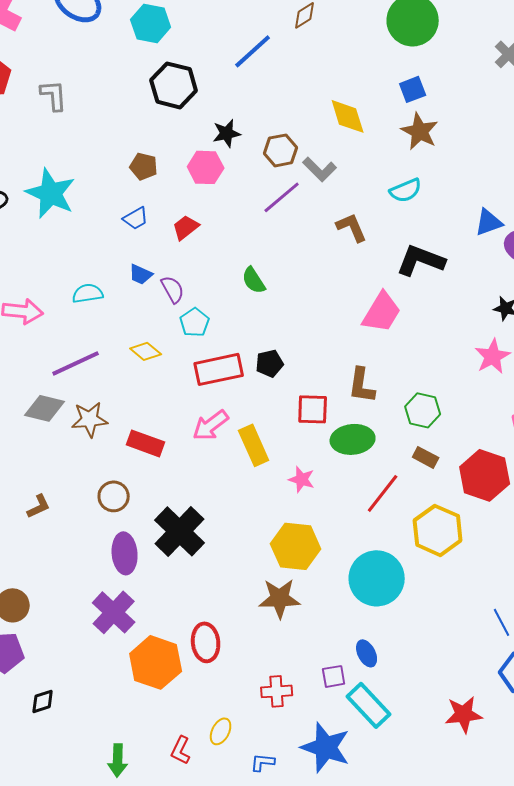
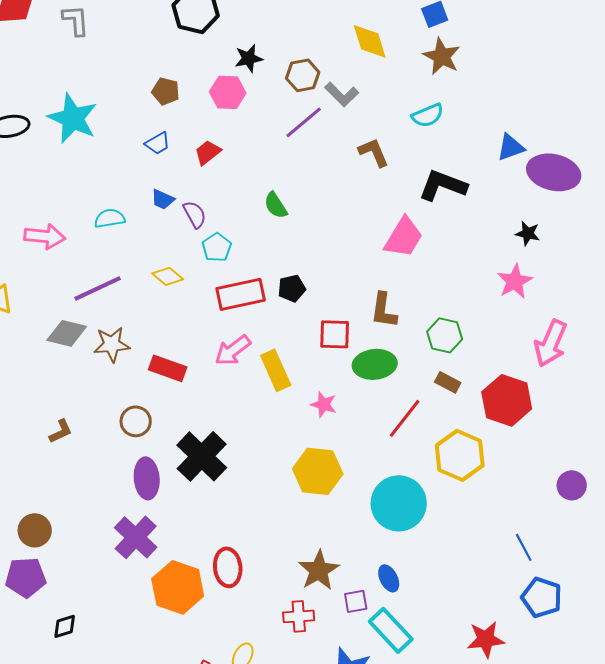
brown star: (280, 598) -> (319, 570), moved, turned -30

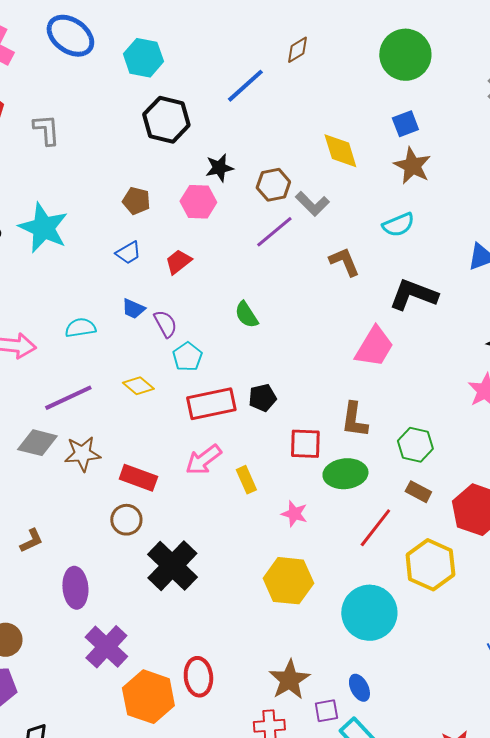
yellow rectangle: (276, 370) -> (246, 480), size x0.7
brown circle: (136, 421) -> (126, 520), moved
purple ellipse: (147, 478) -> (75, 588), moved

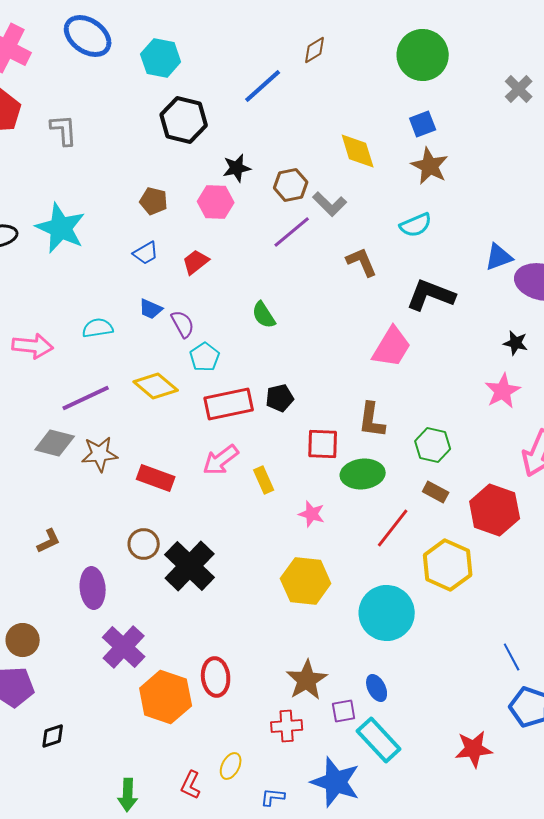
yellow diamond: (138, 386) -> (156, 386), size x1.4
brown circle: (126, 520) -> (144, 544), moved

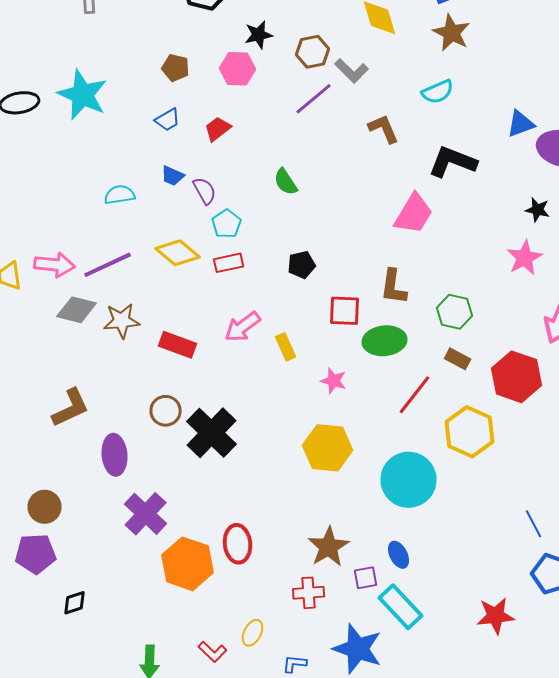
pink arrow: (33, 346) -> (55, 265), moved
red rectangle: (229, 404) -> (229, 263), moved, size x0.6
brown L-shape: (49, 541) -> (71, 408), size x1.6
red L-shape: (191, 785) -> (213, 652), turned -72

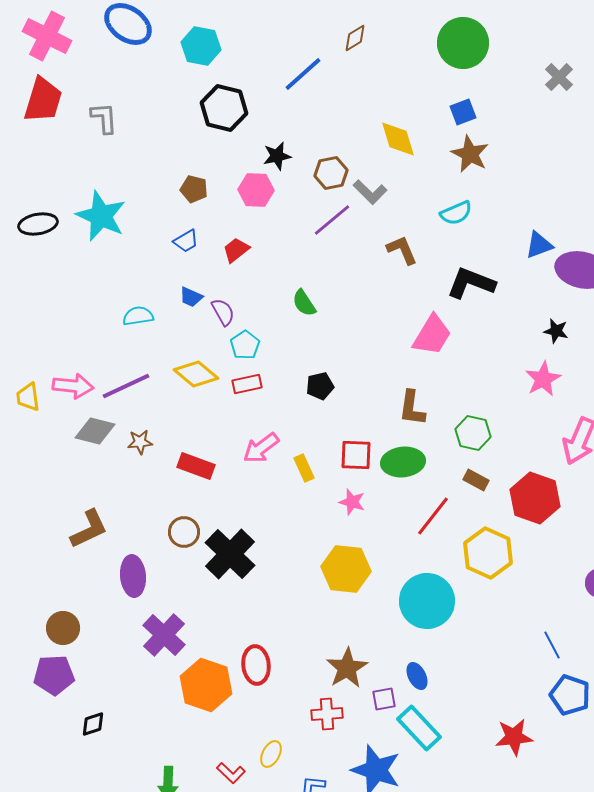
red square: (345, 311) -> (356, 455), moved
brown star: (122, 321) -> (140, 442), size x0.7

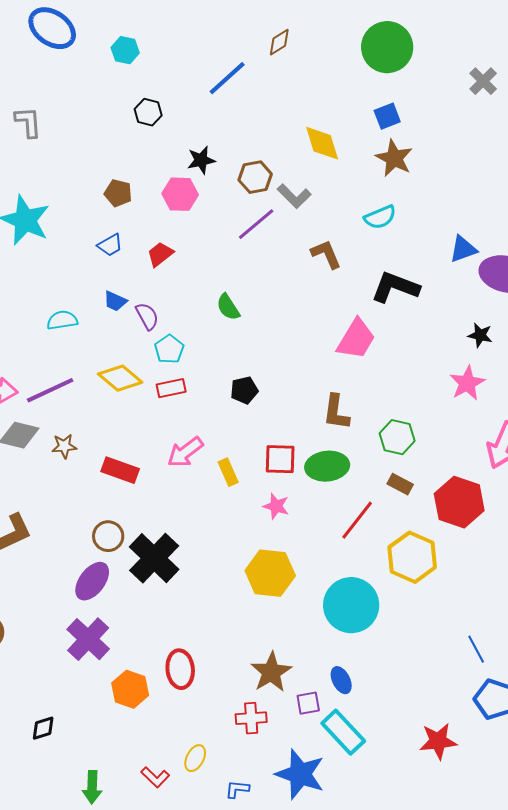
cyan hexagon: (201, 46) -> (125, 50), size x0.7
black hexagon: (224, 108) -> (148, 112), size x0.6
purple ellipse: (133, 576) -> (92, 581), moved, turned 42
orange hexagon: (206, 685) -> (130, 689), size x0.7
black diamond: (93, 724) -> (43, 728), moved

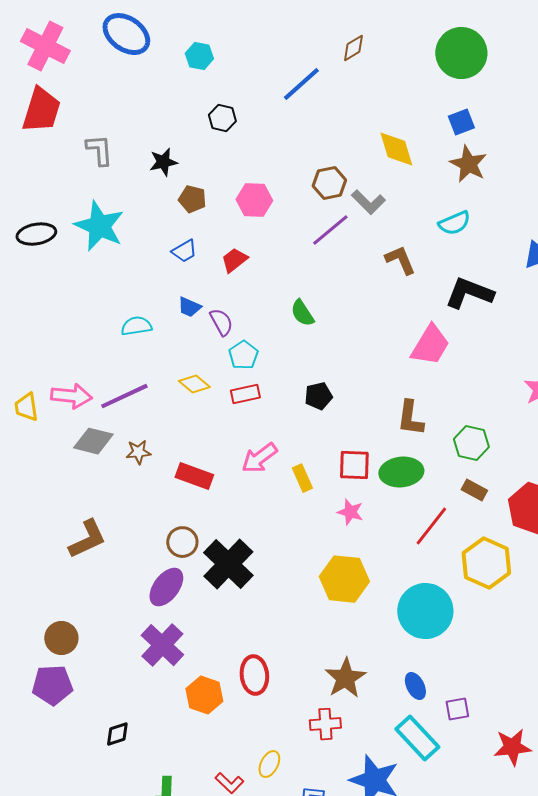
gray L-shape: (28, 122) -> (99, 150), moved
black star: (201, 160) -> (163, 162), moved
yellow diamond: (120, 378) -> (194, 384), size x0.7
purple square: (308, 703) -> (457, 709), moved

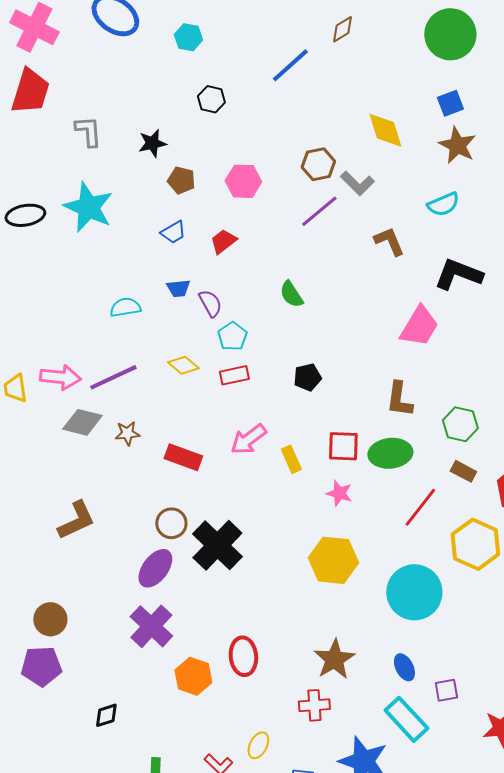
blue trapezoid: (189, 307) -> (178, 288), turned -30

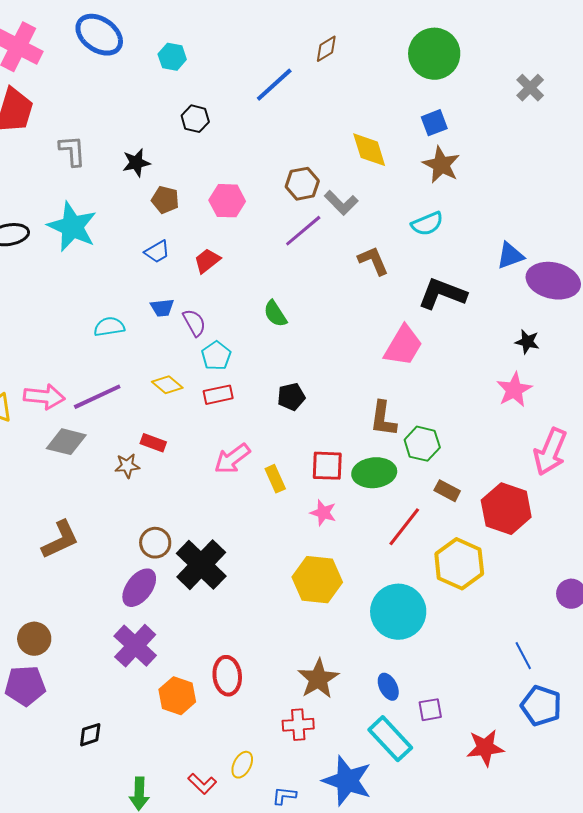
green hexagon: (460, 424) -> (422, 444), moved
brown star: (127, 433) -> (127, 466), moved
red rectangle: (183, 457) -> (153, 443), moved, size x0.7

